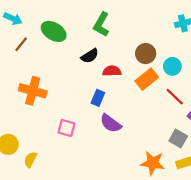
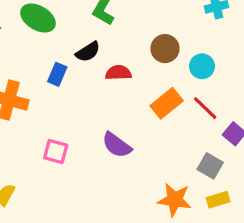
orange rectangle: (147, 79) -> (167, 103), moved
blue rectangle: (98, 98) -> (57, 74), moved

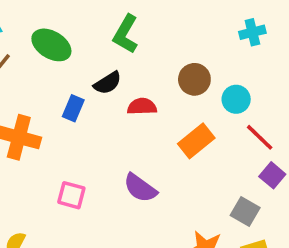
red line: (205, 108) -> (260, 137), moved

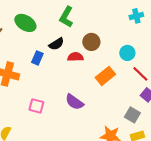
brown circle: (194, 79) -> (91, 42), moved

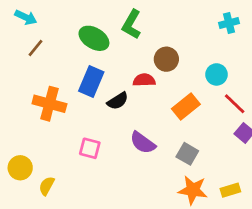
green ellipse: (25, 23) -> (94, 38), moved
black semicircle: (56, 44) -> (118, 101), moved
blue rectangle: (37, 58) -> (91, 81), size x1.5
gray square: (132, 115) -> (187, 154), moved

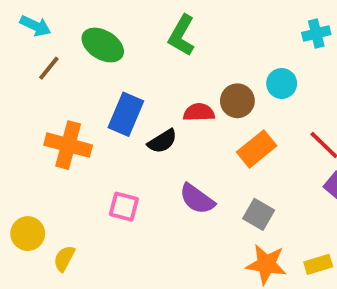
green ellipse: (94, 38) -> (103, 45), moved
brown circle: (166, 59) -> (237, 101), moved
cyan circle: (216, 74) -> (282, 83), moved

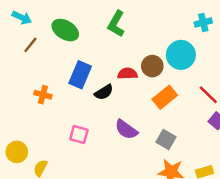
cyan circle: (282, 83) -> (181, 55), size x1.5
orange cross: (68, 145) -> (43, 95), size x0.6

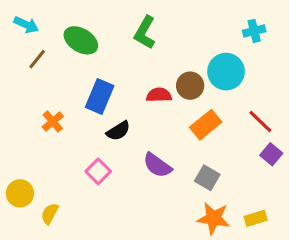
black semicircle: (104, 92) -> (118, 131), moved
orange cross: (43, 95) -> (53, 122), turned 35
pink square: (79, 134) -> (98, 171), turned 30

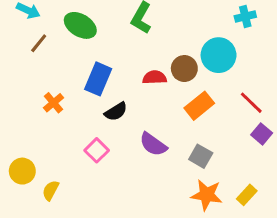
yellow rectangle: (256, 218) -> (247, 195), turned -30

